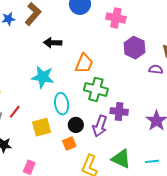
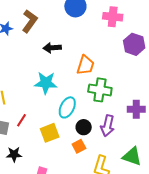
cyan ellipse: (62, 104) -> (67, 107), turned 40
purple cross: (119, 112) -> (136, 109), moved

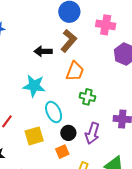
brown L-shape: (30, 21) -> (69, 41), moved
green cross: (100, 90) -> (87, 97), size x0.7
cyan ellipse: (67, 107) -> (54, 112), turned -55

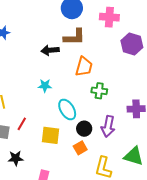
brown L-shape: (69, 41) -> (74, 37), turned 55
cyan star: (34, 86) -> (45, 86), size x0.6
yellow square: (34, 136) -> (50, 135), turned 30

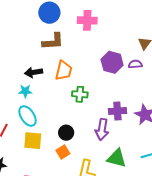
purple hexagon: (132, 44) -> (112, 62), moved
black arrow: (50, 50) -> (34, 72), moved
cyan ellipse: (67, 109) -> (27, 116), moved
purple arrow: (108, 126) -> (102, 129), moved

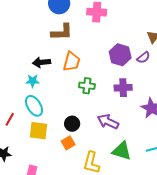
purple semicircle: (135, 64) -> (143, 57), turned 144
purple cross: (117, 111) -> (123, 88), moved
purple arrow: (102, 129) -> (108, 122), turned 105

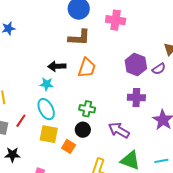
green cross: (87, 86) -> (87, 109), moved
orange square: (68, 143) -> (69, 146), moved, turned -32

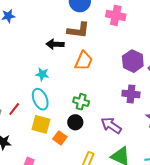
black arrow: (57, 66) -> (55, 44), moved

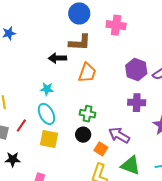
orange square: (60, 138) -> (101, 149), moved

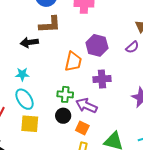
purple hexagon: (136, 70) -> (97, 45), moved
orange trapezoid: (87, 73) -> (73, 62), moved
purple cross: (137, 103) -> (102, 79), moved
purple arrow: (119, 135) -> (86, 106), moved

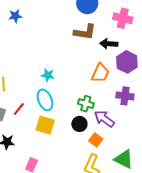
black arrow: (29, 42) -> (109, 44), moved

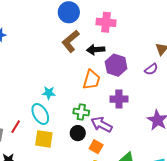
brown L-shape: (85, 32) -> (71, 41), turned 140
cyan star: (48, 75) -> (49, 93), moved

